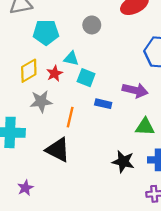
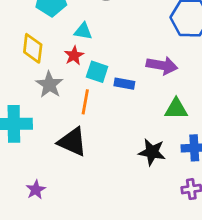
yellow diamond: (29, 71) -> (33, 48), turned -50
red star: (55, 74) -> (74, 56), moved
cyan square: (86, 78) -> (97, 72), moved
gray star: (41, 101) -> (49, 85), turned -30

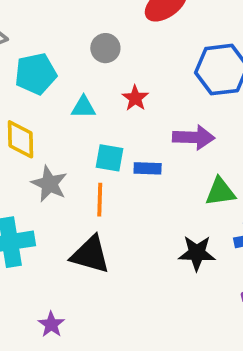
red star: (74, 56) -> (135, 98), moved

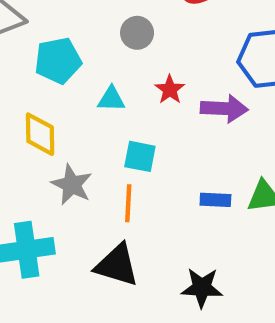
purple arrow: (194, 137) -> (224, 109), moved
blue rectangle: (148, 168) -> (215, 200), moved
black star: (197, 253) -> (202, 288), moved

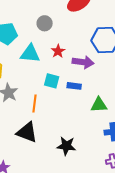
cyan triangle: (111, 99) -> (30, 54), size x1.5
cyan square: (140, 156) -> (52, 81), moved
blue rectangle: (215, 200) -> (74, 86), moved

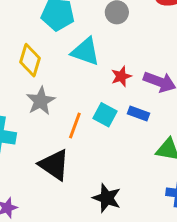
red star: (58, 51) -> (121, 76), moved
cyan square: (52, 81) -> (105, 115), moved

